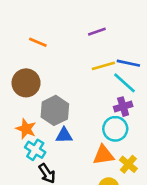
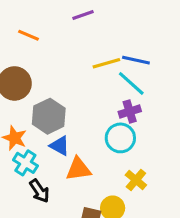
purple line: (97, 32) -> (83, 15), moved
blue triangle: (64, 135) -> (60, 146), turned 30
orange triangle: (103, 155) -> (78, 169), moved

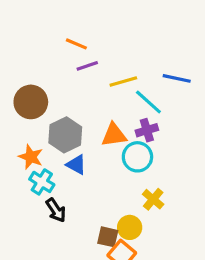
purple line: (83, 15) -> (87, 66), moved
orange line: (29, 35) -> (76, 44), moved
blue line: (136, 60) -> (177, 78), moved
orange triangle: (78, 169) -> (114, 135), moved

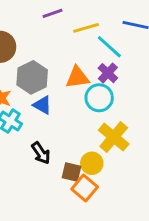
purple cross: (147, 130) -> (108, 73), turned -30
yellow cross: (153, 199) -> (114, 137), size x1.5
black arrow: (56, 210) -> (41, 153), moved

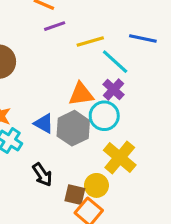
gray hexagon: (32, 77) -> (73, 128), moved

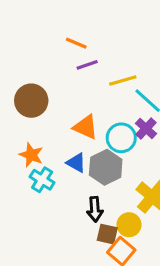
orange triangle: (81, 94) -> (86, 127), moved, turned 32
cyan circle: (104, 116) -> (121, 138), moved
black arrow: (42, 175) -> (95, 209), moved, turned 30

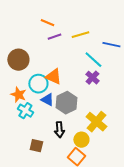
yellow line: (123, 80) -> (80, 35), moved
cyan circle: (121, 138) -> (38, 84), moved
brown square: (107, 234) -> (36, 146), moved

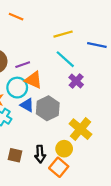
orange line: (47, 23) -> (16, 17), moved
purple line: (54, 37) -> (23, 65), moved
cyan line: (93, 60) -> (65, 59), moved
black arrow: (59, 130) -> (40, 154), moved

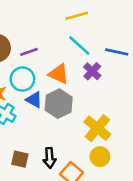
blue line: (97, 45) -> (117, 52), moved
orange triangle: (34, 80) -> (59, 74), moved
yellow circle: (64, 149) -> (100, 157), moved

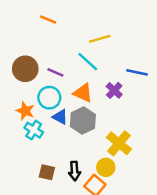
cyan line: (79, 45) -> (88, 62), moved
purple line: (29, 52) -> (55, 72), turned 42
yellow circle: (100, 157) -> (106, 167), moved

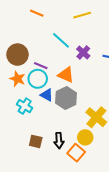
yellow line: (100, 39) -> (82, 15), moved
cyan line: (88, 62) -> (61, 40), moved
purple line: (55, 72) -> (41, 66), moved
purple cross: (114, 90) -> (83, 53), moved
orange star: (25, 111) -> (17, 79), moved

